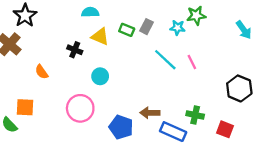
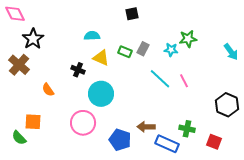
cyan circle: (100, 76) -> (101, 94), size x1.6

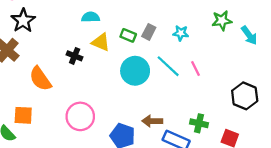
green star: (188, 39) -> (222, 21), moved
orange semicircle: (48, 90) -> (40, 79), size x1.6
cyan circle: (101, 94) -> (135, 71), moved

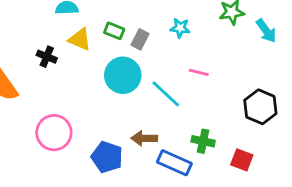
gray rectangle: (149, 32) -> (140, 39), moved
cyan line: (168, 66) -> (166, 94), moved
pink line: (196, 68) -> (199, 72), turned -49

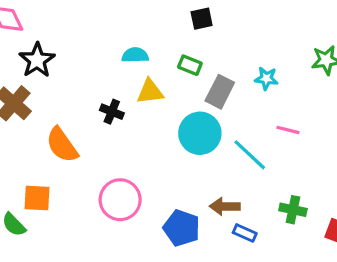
green rectangle: (114, 31) -> (190, 65), moved
yellow triangle: (80, 39) -> (150, 92), turned -30
gray rectangle: (140, 39) -> (220, 92), size x1.4
blue rectangle: (174, 163) -> (245, 233), moved, size x0.6

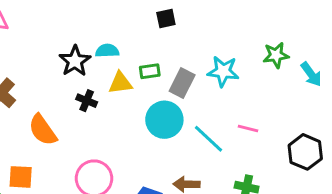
black star: (37, 60) -> (75, 61), moved
green rectangle: (190, 65) -> (150, 71), moved, turned -30
cyan star: (266, 78) -> (223, 71), size x1.5
pink line: (288, 130) -> (248, 128), moved

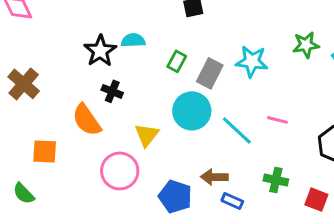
green rectangle: (150, 71) -> (177, 61), turned -54
yellow triangle: (120, 83) -> (147, 135), moved, turned -45
orange semicircle: (43, 130) -> (87, 120), moved
orange square: (21, 177) -> (45, 151), moved

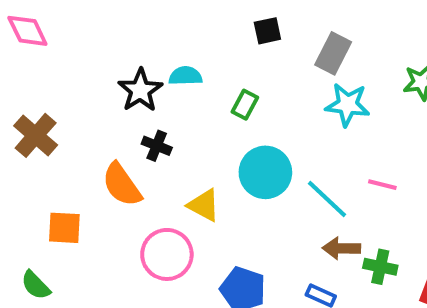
gray rectangle: (210, 73) -> (333, 53), moved
yellow triangle: (147, 135) -> (204, 205), turned -40
brown arrow: (214, 177) -> (341, 248), moved

